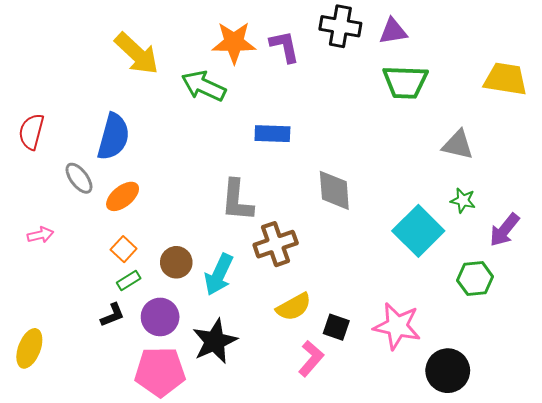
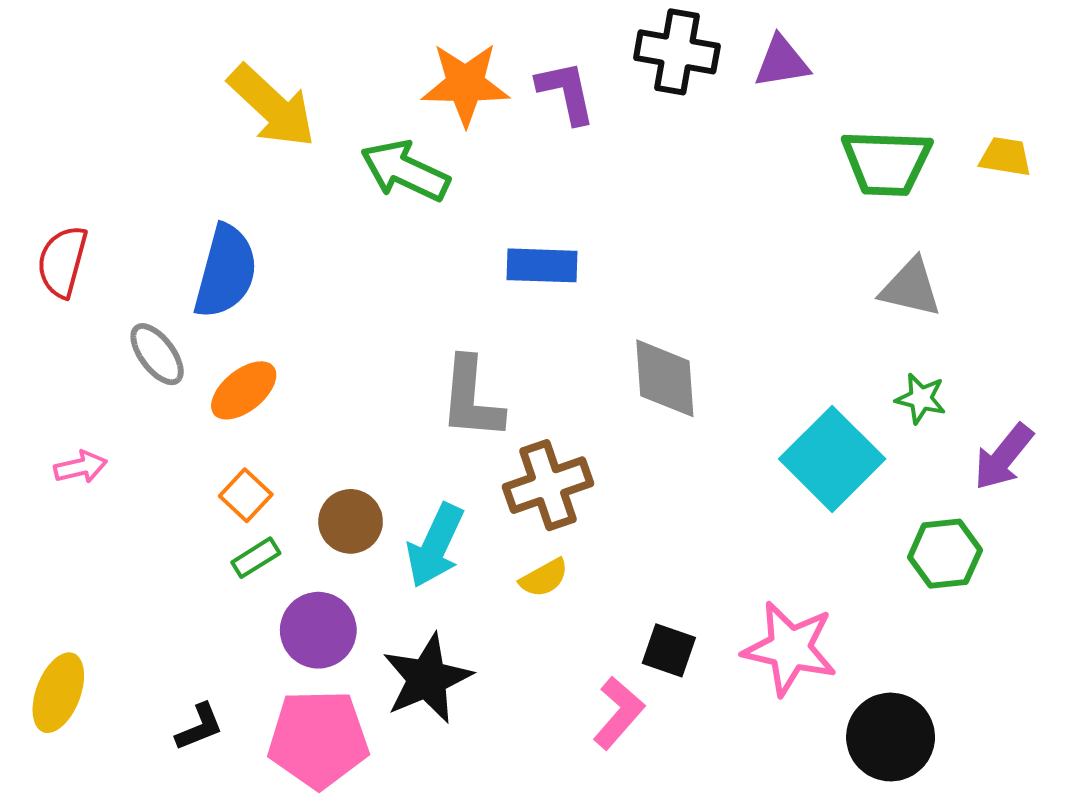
yellow trapezoid: (505, 79) -> (1005, 157), size x0.6
green trapezoid: (405, 82) -> (887, 163), moved
yellow semicircle: (294, 307) -> (544, 578), moved, size x0.7
black L-shape: (112, 315) -> (199, 727), moved

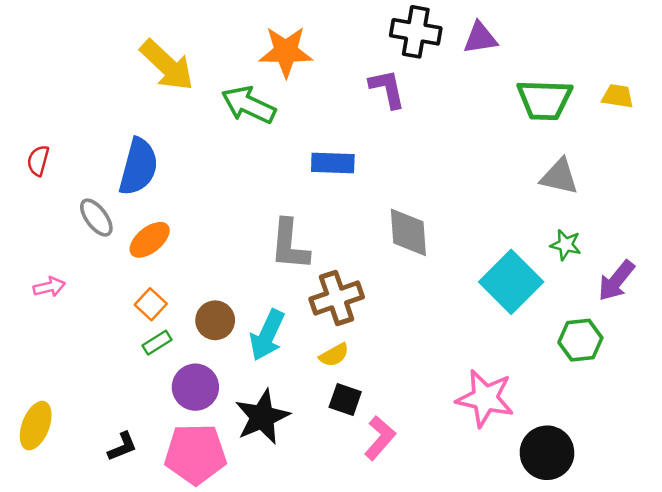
purple L-shape: (566, 92) -> (387, 89), moved
red semicircle: (62, 261) -> (38, 161), size x0.7
black square: (669, 650) -> (345, 400), moved

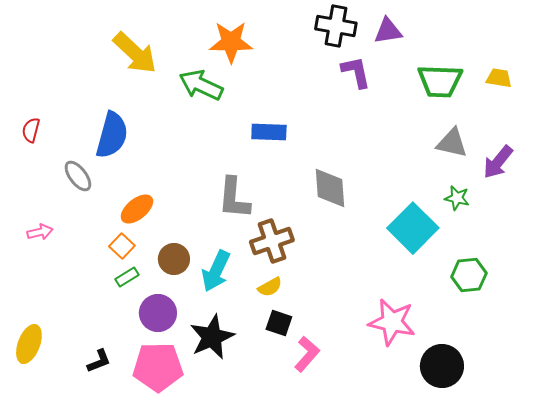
purple L-shape: (387, 89) -> (356, 72), moved
orange ellipse: (150, 240) -> (137, 209), moved
purple arrow: (616, 281) -> (498, 162), moved

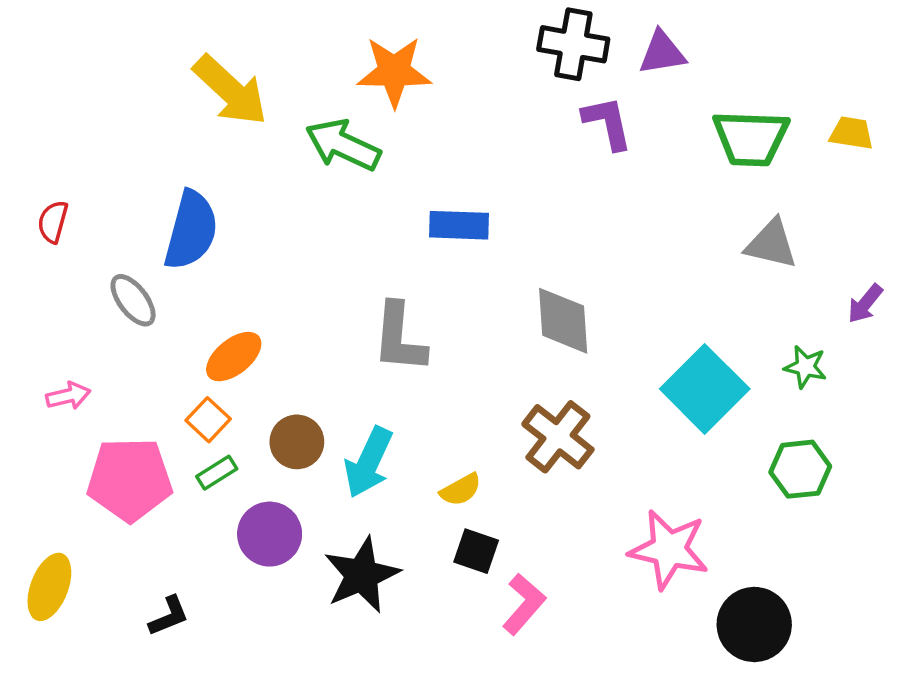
purple arrow: (498, 162) -> (865, 304), moved, size x0.7
green star: (457, 198) -> (805, 367), moved
brown cross: (272, 241) -> (558, 437), moved, turned -33
pink pentagon: (158, 367) -> (130, 479), moved

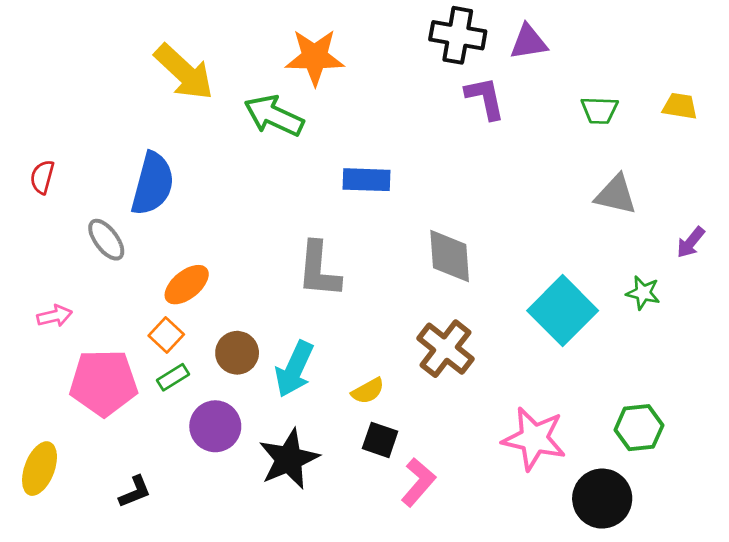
green trapezoid: (751, 138) -> (599, 110), size x0.6
green hexagon: (800, 469) -> (639, 428), moved

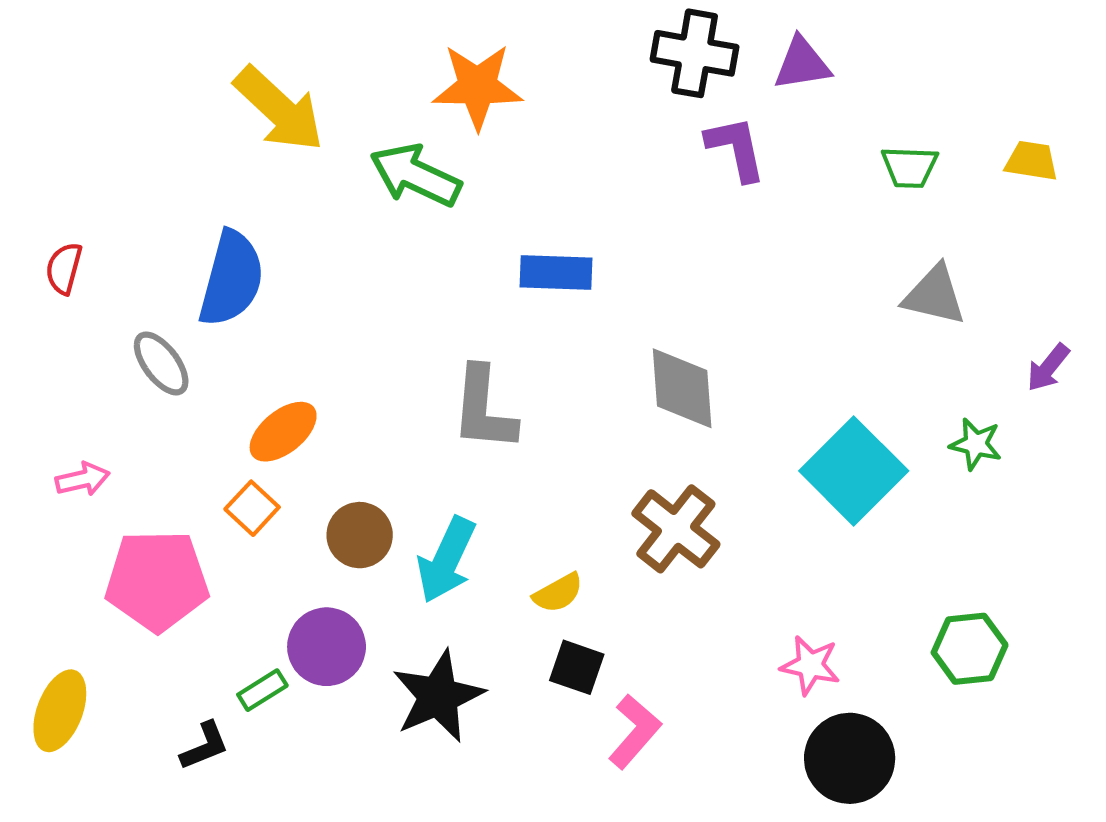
green rectangle: (173, 377) -> (262, 690), moved
pink star: (534, 439) -> (810, 665), size x0.6
black circle: (602, 499) -> (850, 758), moved

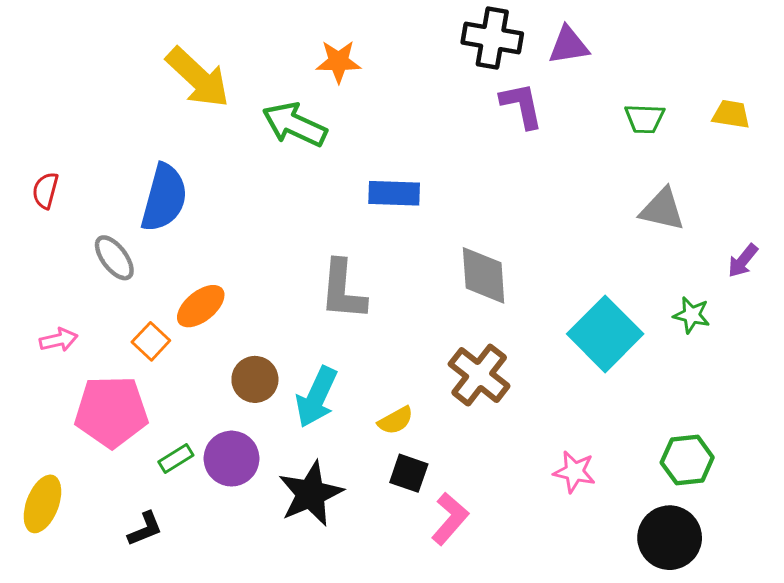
orange star: (477, 86) -> (338, 61), size x0.7
orange square: (252, 508) -> (151, 341), moved
green rectangle: (262, 690) -> (176, 459), moved
black circle: (850, 758) -> (670, 538), moved

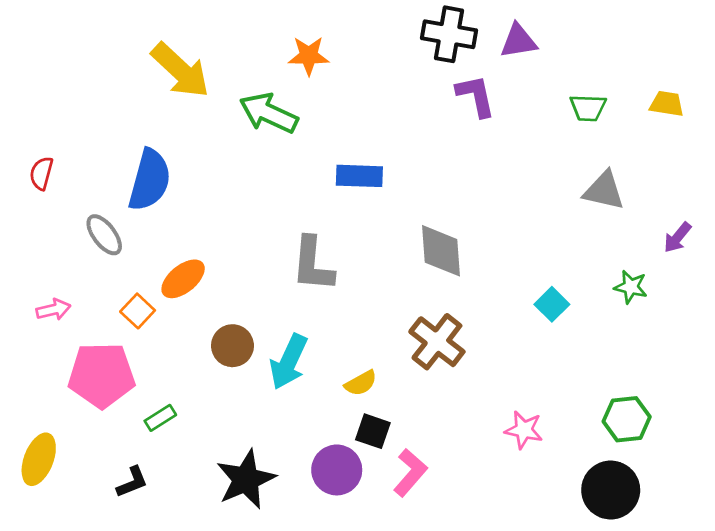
cyan square: (605, 334) -> (552, 304), size x0.5
purple circle: (232, 459) -> (337, 470), moved
black star: (311, 494) -> (246, 479), moved

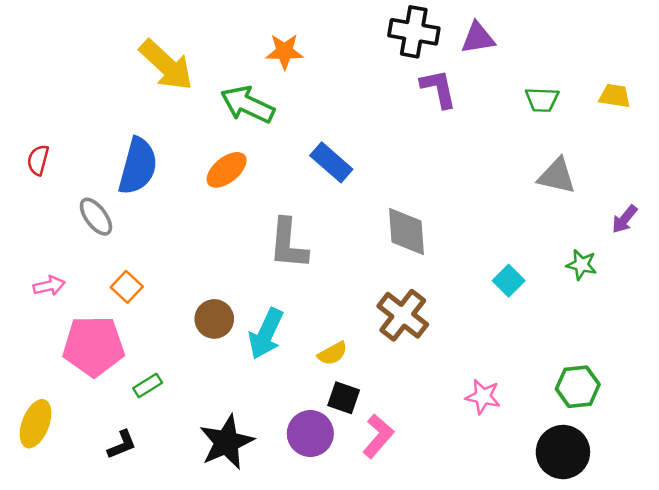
blue rectangle: (359, 176) -> (331, 162), turned 39
orange ellipse: (183, 279) -> (227, 170), moved

